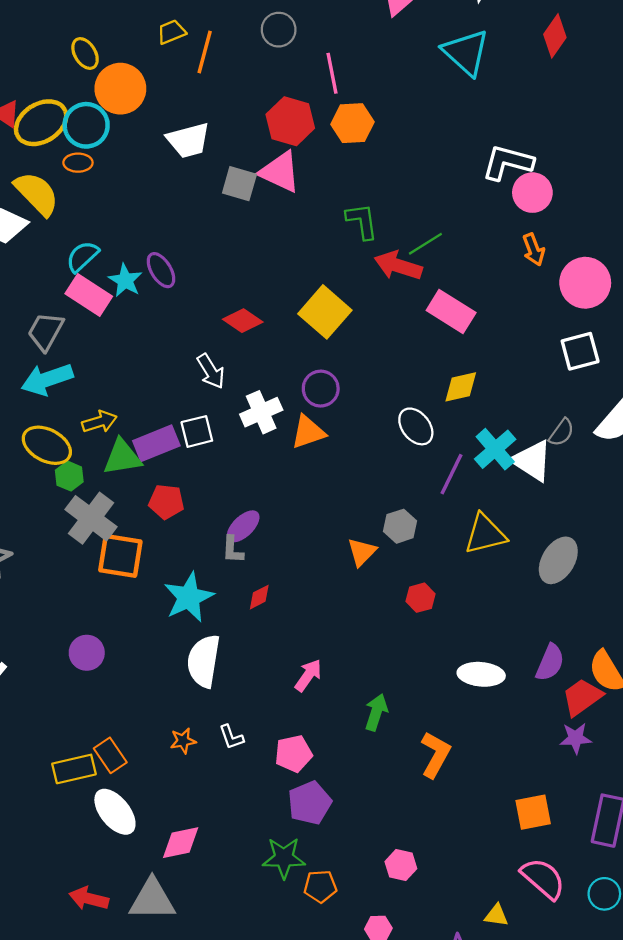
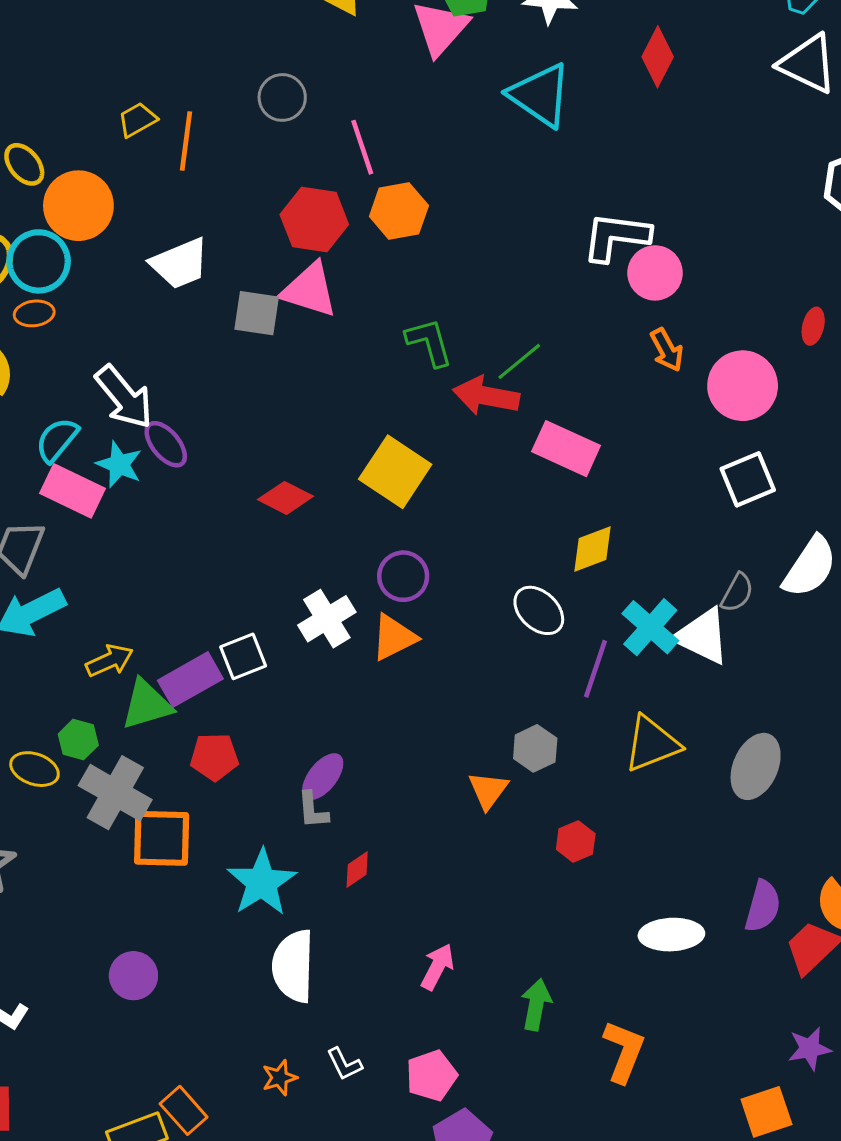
white arrow: (211, 371) -> (124, 397), moved, size x1.4
yellow ellipse: (47, 445) -> (35, 769), moved, size x0.7
purple star: (576, 738) -> (810, 1049), moved

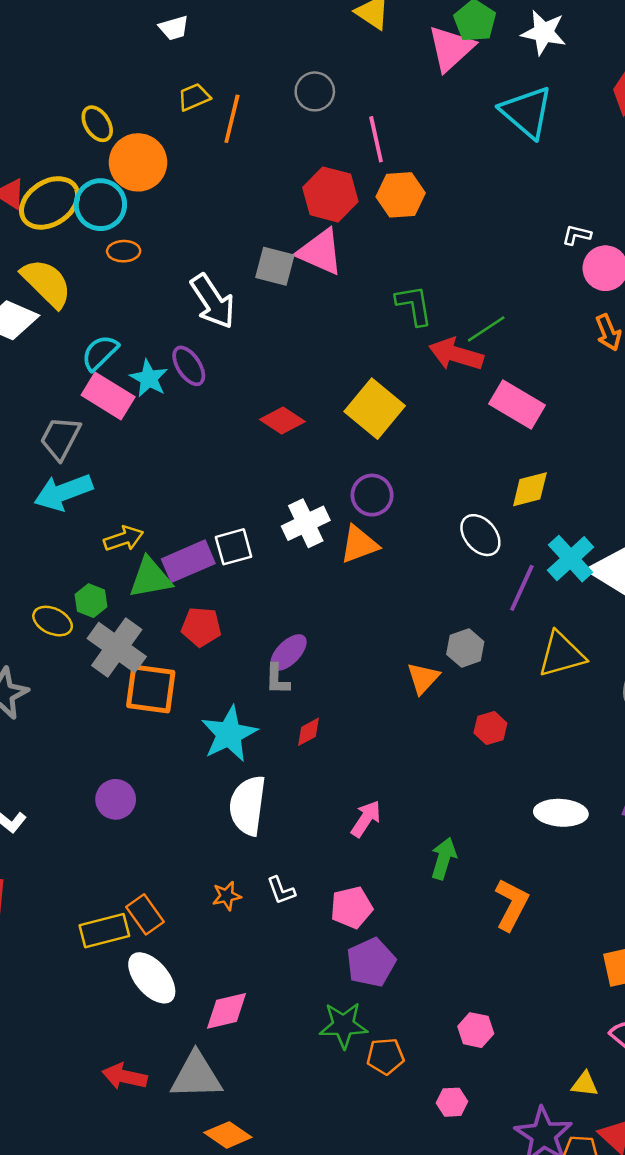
white L-shape: (616, 237) -> (577, 235), size x0.5
white trapezoid: (180, 264) -> (174, 28), moved, size x0.6
orange ellipse: (34, 313) -> (124, 251), moved
white arrow: (124, 397) -> (213, 301), moved

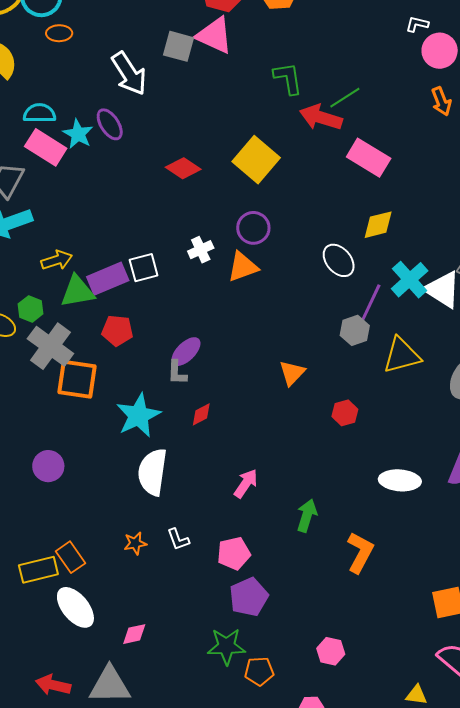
cyan semicircle: (100, 353) -> (40, 113), turned 44
white cross: (306, 523) -> (201, 250), size x0.7
gray hexagon: (465, 648) -> (355, 330), moved
pink diamond: (227, 1011) -> (134, 634), size x0.7

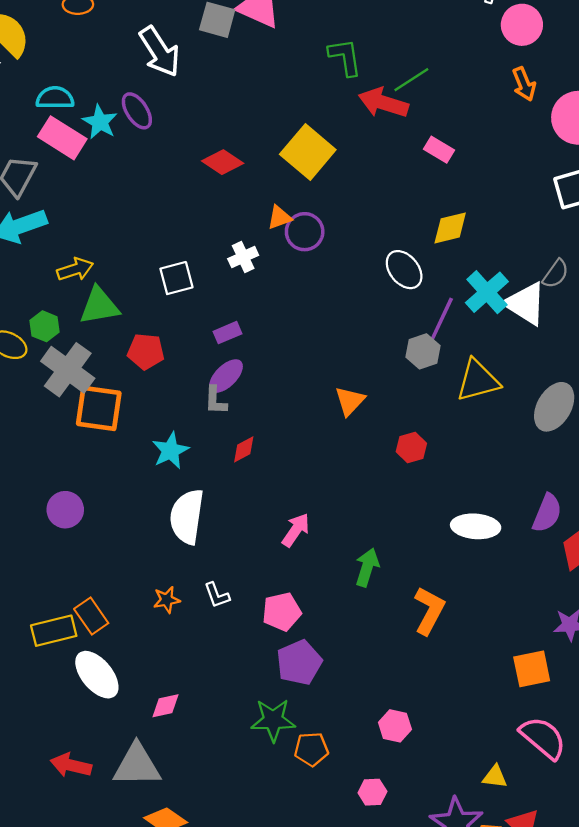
pink rectangle: (369, 158) -> (439, 150), size x0.6
orange triangle: (243, 267) -> (280, 217), moved, size x0.7
purple rectangle: (108, 279) -> (228, 333), moved, size x0.6
cyan star: (138, 415) -> (170, 451), size x0.7

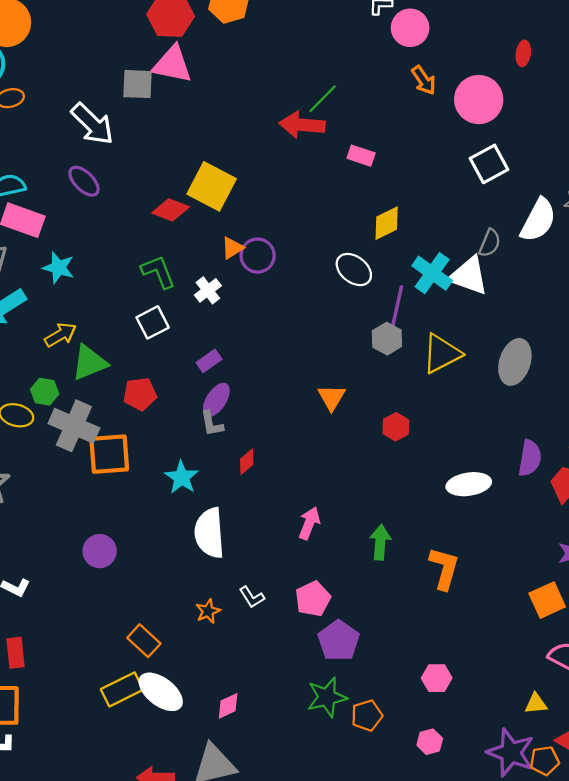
green L-shape: (345, 57) -> (158, 272), moved
cyan star: (100, 122) -> (59, 268), moved
yellow square: (308, 152) -> (212, 186), moved
yellow rectangle: (54, 631) -> (122, 689), moved

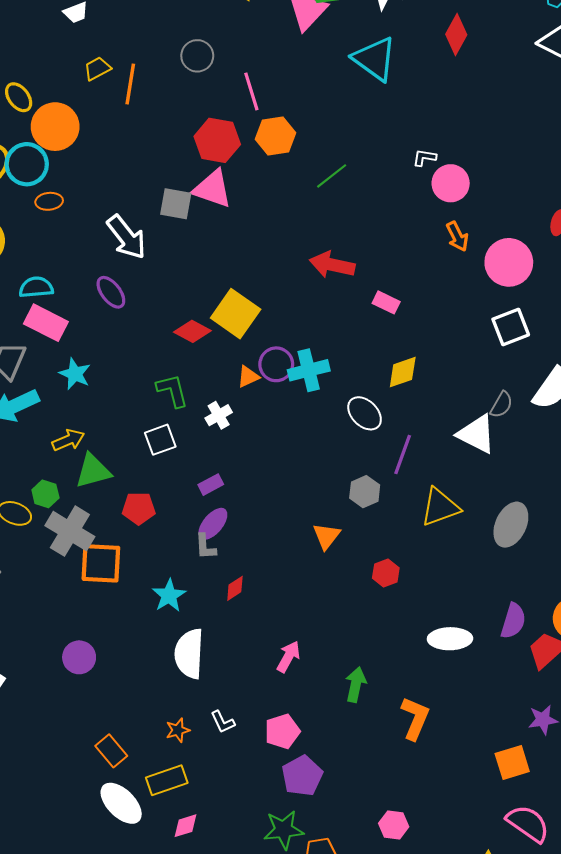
green line: (323, 99) -> (332, 176), moved
purple circle: (258, 256) -> (276, 364), moved
cyan cross: (432, 273) -> (309, 370), moved, turned 33
gray hexagon: (387, 339) -> (365, 492), moved
yellow rectangle: (122, 689) -> (167, 780), moved

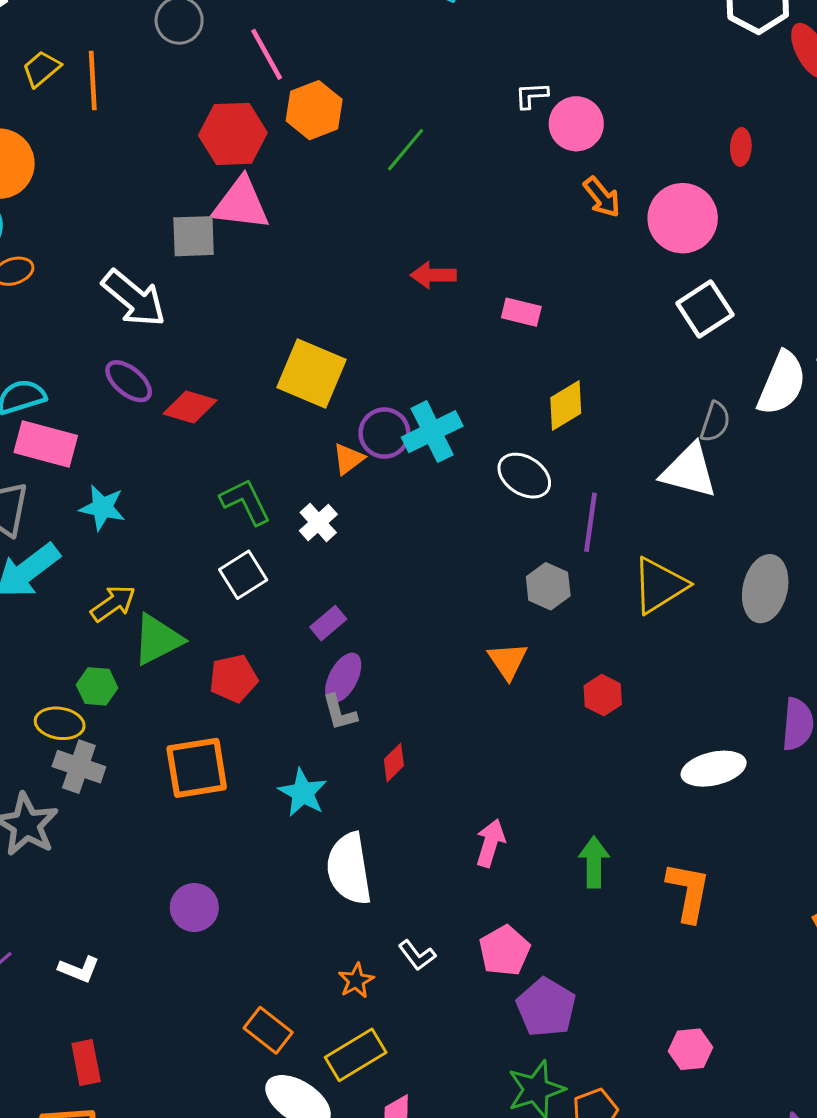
red arrow: (332, 265) -> (433, 275), size x0.7
red diamond: (192, 331) -> (190, 407), moved
gray cross: (70, 531) -> (79, 767), moved, size x0.7

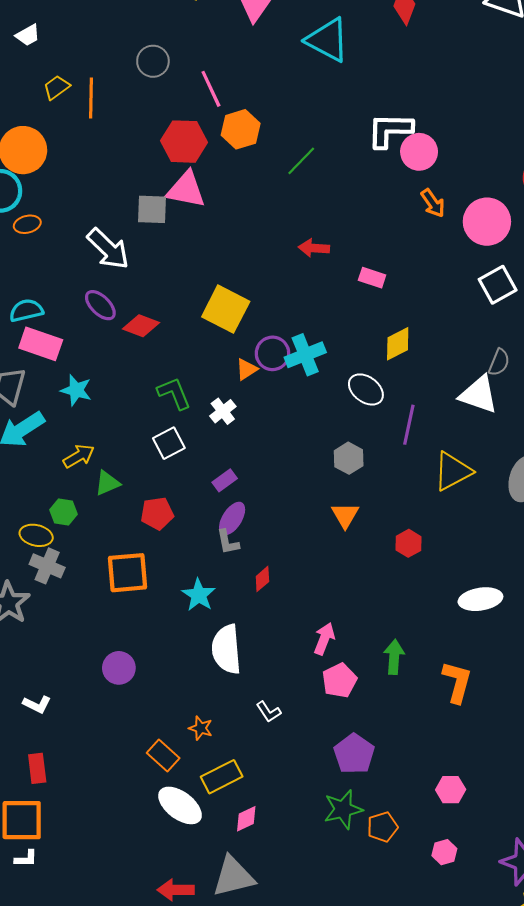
white L-shape: (531, 95) -> (390, 130), size x2.0
gray hexagon: (548, 586) -> (349, 458), moved
green triangle: (158, 640) -> (107, 483), size x0.7
pink pentagon: (504, 951) -> (339, 681), moved
orange star: (356, 981) -> (201, 728), moved, turned -30

